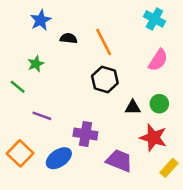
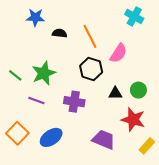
blue star: (41, 20) -> (35, 17), turned 30
pink semicircle: (158, 60) -> (118, 53), moved
green star: (36, 64) -> (44, 73), moved, size x1.6
purple cross: (85, 134) -> (74, 102), moved

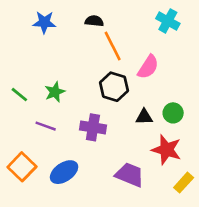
black semicircle: (60, 33) -> (94, 21), moved
green star: (44, 73) -> (55, 92), size x0.7

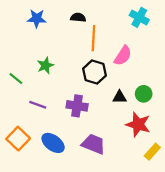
orange line: (113, 46) -> (93, 38), turned 30
green star: (55, 92) -> (45, 65), moved
blue ellipse: (64, 172) -> (53, 143), turned 70
purple trapezoid: (130, 175) -> (93, 144), moved

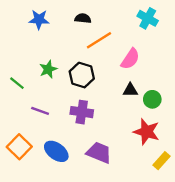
orange line: (93, 38) -> (99, 40), turned 55
black hexagon: (95, 72) -> (82, 75), moved
black triangle: (120, 97) -> (130, 90), moved

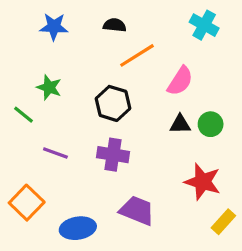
green star: (48, 69) -> (49, 87), moved, turned -30
green circle: (152, 99) -> (211, 124), moved
blue ellipse: (56, 151) -> (78, 228), moved, turned -45

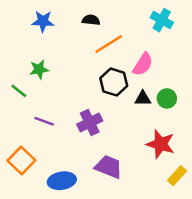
green star: (49, 87) -> (39, 69), turned -30
black hexagon: (113, 103) -> (114, 82), moved
purple cross: (113, 155) -> (90, 123), turned -35

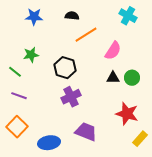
black hexagon: (114, 82) -> (65, 68), moved
purple line: (44, 121) -> (19, 96), moved

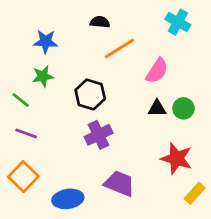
blue star: (34, 17) -> (46, 42), moved

